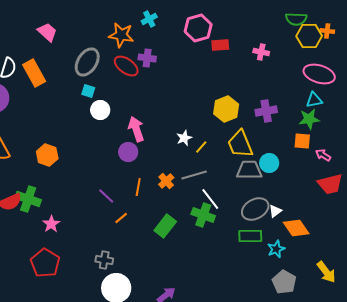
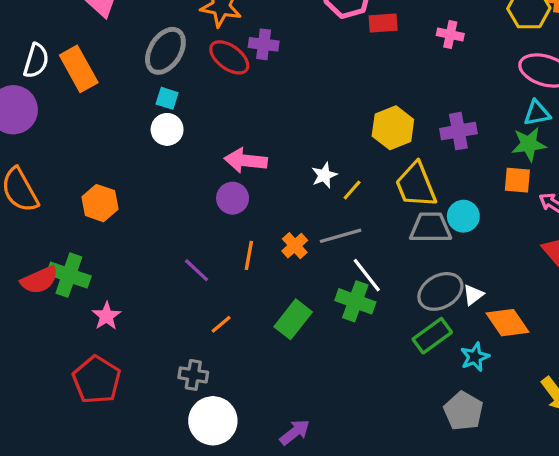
white circle: (100, 110) -> (167, 129), moved
pink arrow: (136, 129) -> (246, 161), turned -65
orange line: (121, 218) -> (221, 324), moved
green rectangle: (250, 236) -> (432, 336), turned -35
gray pentagon: (284, 282) -> (463, 411), moved

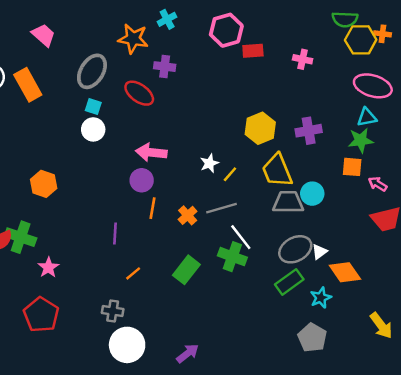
red ellipse: (229, 57) -> (139, 93), moved
orange line: (249, 255) -> (152, 208), moved
purple line: (197, 270) -> (115, 234), turned 50

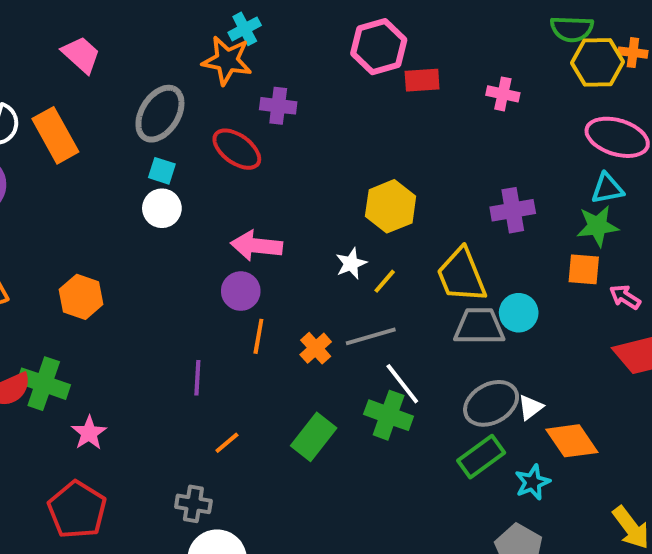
cyan cross: (167, 19) -> (245, 29), moved
yellow hexagon: (260, 128) -> (391, 206), moved

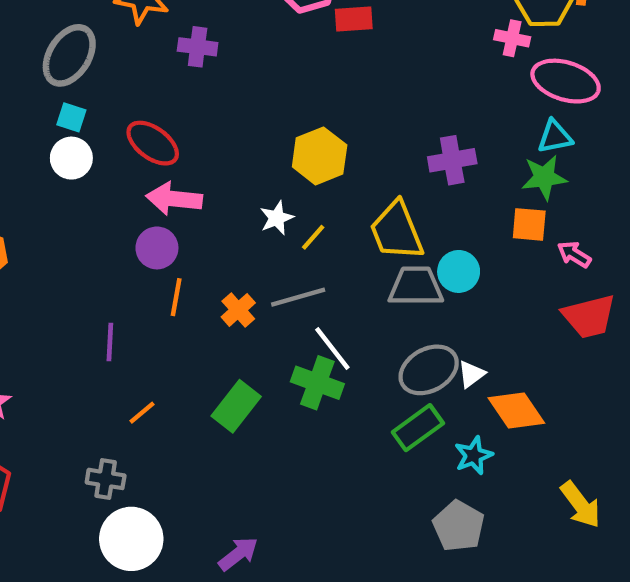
pink cross: (503, 94) -> (512, 38), moved
red ellipse: (237, 149) -> (153, 143), moved

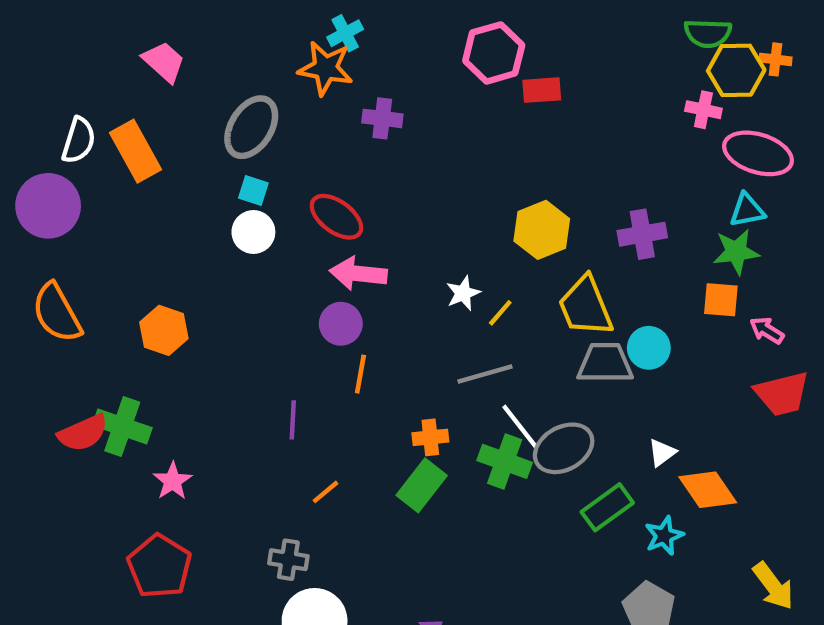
yellow hexagon: (320, 156) -> (542, 230), moved
orange cross: (238, 310) -> (430, 437), moved, turned 36
gray ellipse: (429, 370) -> (564, 448), moved

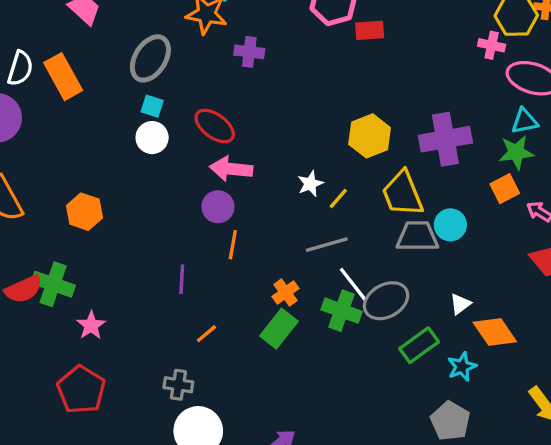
purple cross: (642, 234) -> (445, 139), size x1.4
orange square: (721, 300) -> (505, 189), turned -32
orange cross: (430, 437) -> (286, 292), turned -30

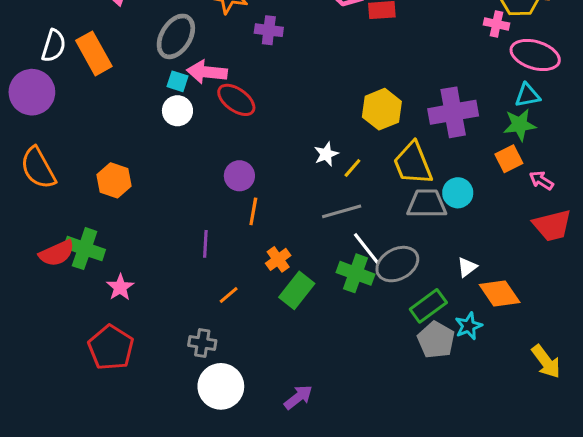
pink arrow: (231, 169) -> (207, 72), moved
orange cross: (286, 292) -> (278, 259), moved
gray pentagon: (450, 421) -> (436, 340), moved

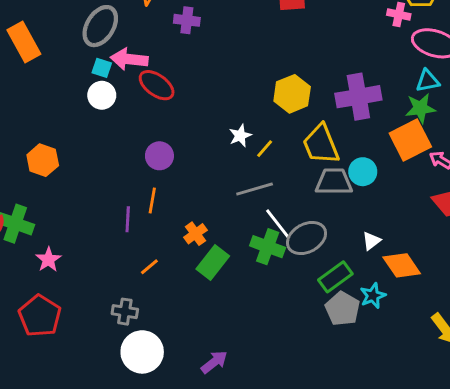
orange square: (509, 159) -> (410, 140), size x1.6
orange line: (253, 211) -> (152, 201), moved

